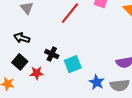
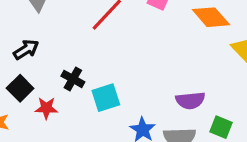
black arrow: (22, 38) -> (26, 50), turned 126

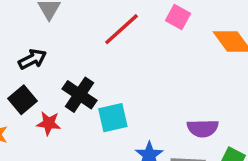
black cross: (73, 79) -> (80, 95), size x1.4

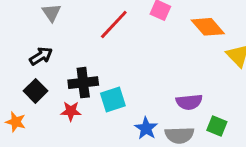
black cross: (80, 95) -> (83, 83), turned -36
red star: (49, 123) -> (71, 111), moved

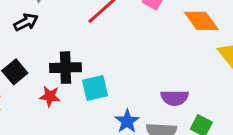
black arrow: (41, 56) -> (26, 22), moved

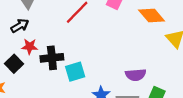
red star: (50, 96) -> (30, 46), moved

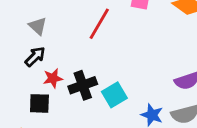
black square: (14, 64) -> (39, 103), turned -30

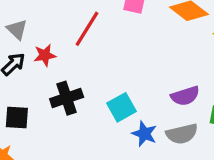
red star: (53, 78) -> (45, 55), moved
cyan square: (114, 95) -> (121, 107), moved

